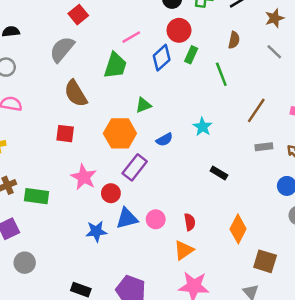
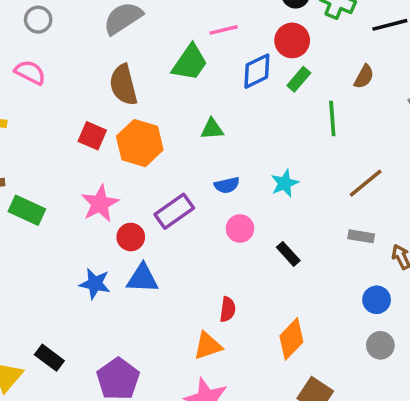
orange hexagon: (120, 133) -> (140, 143), moved
pink circle: (156, 219) -> (240, 229), moved

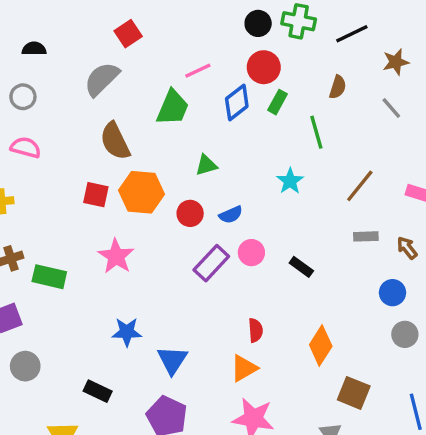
cyan star: (285, 183) -> (290, 181), moved
purple rectangle: (174, 211) -> (211, 263), moved
red circle: (131, 237) -> (190, 213), moved
blue triangle: (142, 278) -> (172, 360), moved, turned -48
black rectangle: (49, 358) -> (98, 391), moved

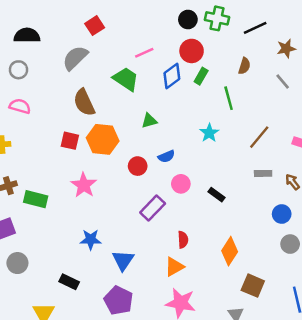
black semicircle: (34, 49) -> (27, 35), size x1.5
green trapezoid: (173, 108) -> (126, 79), turned -80
red circle: (190, 213) -> (138, 166), moved
purple rectangle: (211, 263) -> (153, 208), moved

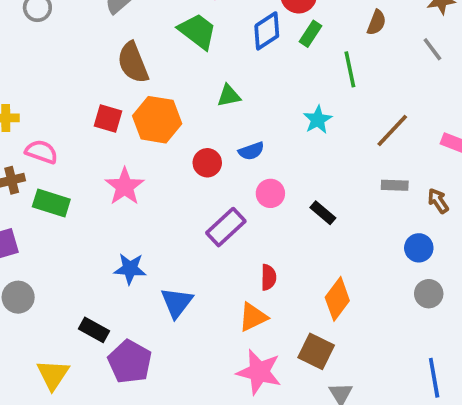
pink semicircle: (20, 106) -> (41, 152), moved
brown square: (253, 286) -> (316, 351), moved
purple pentagon: (118, 300) -> (130, 362), moved

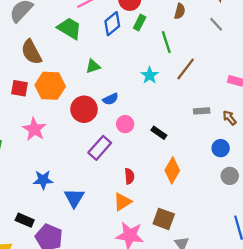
brown line: (392, 130) -> (186, 69), moved
red circle: (207, 163) -> (84, 109), size x1.5
orange diamond: (337, 299) -> (172, 170), moved

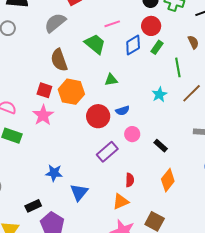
brown semicircle: (180, 11) -> (193, 42), turned -48
pink star: (34, 129) -> (43, 115), moved
black rectangle: (25, 220) -> (33, 206), turned -56

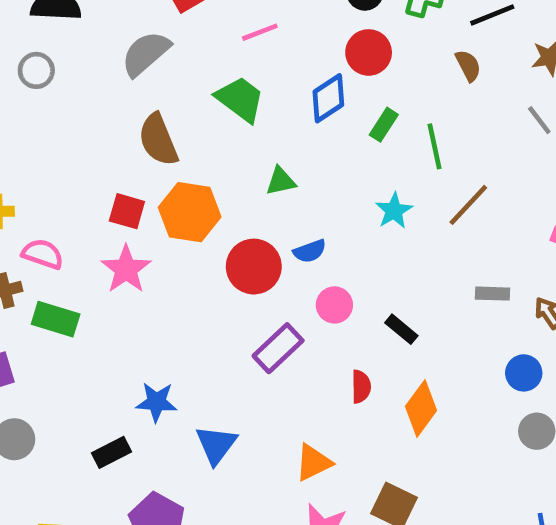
pink line: (112, 24) -> (260, 32), moved
brown semicircle: (193, 42) -> (468, 66), moved
green rectangle: (157, 47) -> (384, 125), moved
red semicircle: (130, 180) -> (361, 387), moved
black rectangle: (33, 206) -> (112, 452), moved

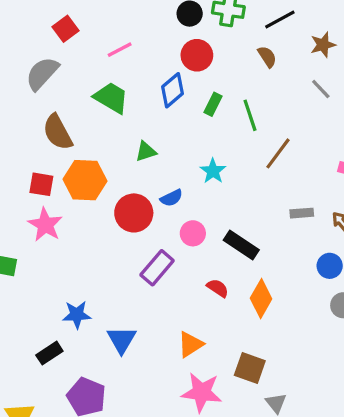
cyan star: (394, 211) -> (213, 171), moved
black rectangle: (401, 329) -> (241, 245), size x1.5
red semicircle: (361, 387) -> (218, 288), turned -50

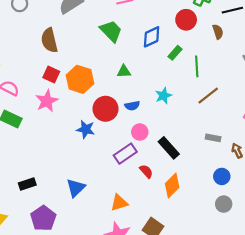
red circle: (197, 55) -> (186, 20), moved
brown semicircle: (58, 132) -> (49, 40), moved
purple rectangle: (157, 268) -> (125, 154), moved
blue star: (77, 315) -> (86, 129), moved

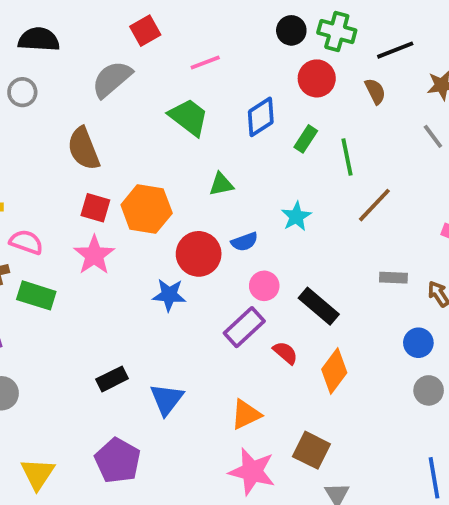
black rectangle: (27, 184) -> (112, 379), moved

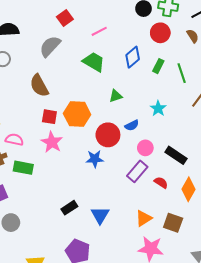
brown square: (311, 450) -> (173, 223), moved

